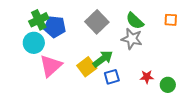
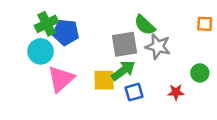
green semicircle: (135, 21) -> (145, 25), moved
gray square: (97, 22) -> (124, 44), moved, turned 35
yellow square: (87, 67) -> (104, 80), turned 36
green circle: (168, 85) -> (200, 73), moved

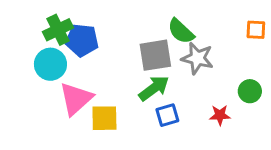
yellow square: (104, 80) -> (104, 118), moved

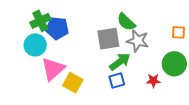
orange square: (256, 30) -> (178, 32), moved
green arrow: (154, 88) -> (120, 62), moved
green circle: (250, 91) -> (174, 64), size x1.5
yellow square: (104, 118) -> (73, 83), turned 30

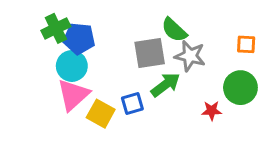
cyan circle: (35, 45) -> (72, 66), moved
blue square: (117, 81) -> (132, 103), moved

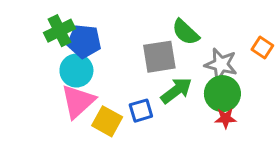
orange square: (246, 44) -> (262, 48), turned 30
gray star: (190, 56) -> (221, 64), moved
green circle: (240, 88) -> (222, 94), moved

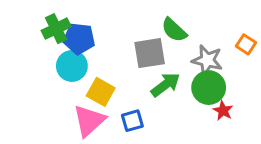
pink triangle: (78, 101) -> (89, 121), moved
blue square: (141, 111) -> (132, 121), moved
red star: (226, 118) -> (223, 111), moved, turned 30
yellow square: (107, 121) -> (101, 92), moved

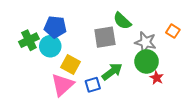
green cross: (56, 29) -> (29, 40), moved
green arrow: (165, 85) -> (112, 72), moved

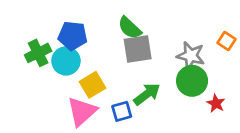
green semicircle: (122, 21) -> (130, 28), moved
yellow square: (71, 64) -> (93, 85), turned 30
red star: (157, 78) -> (216, 103), moved

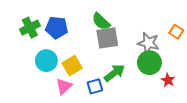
green cross: (38, 53) -> (30, 28), moved
cyan circle: (66, 61) -> (46, 61), moved
pink triangle: (82, 111) -> (64, 86), size x0.7

